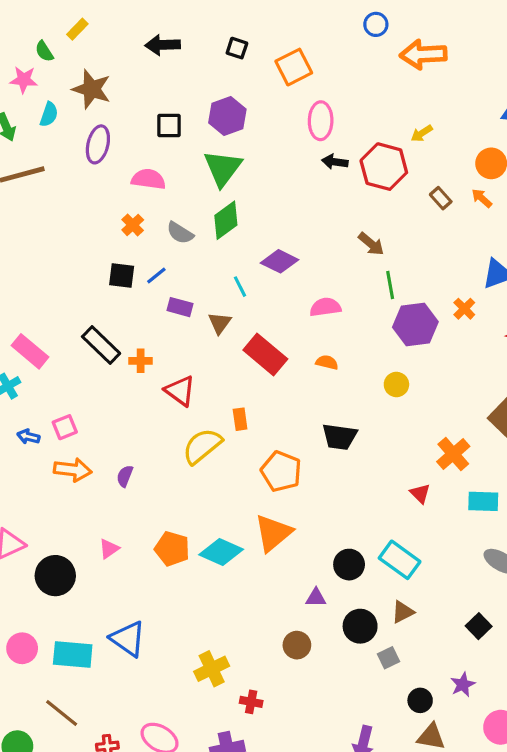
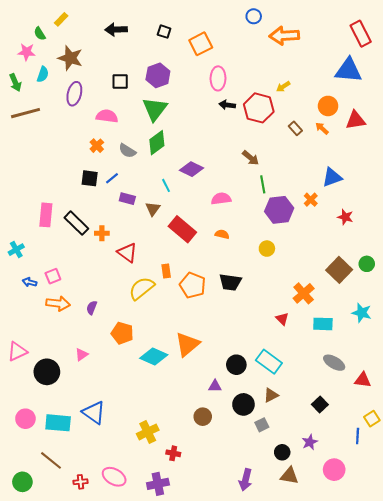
pink rectangle: (30, 351) -> (46, 215), moved, turned 55
orange pentagon: (281, 471) -> (193, 285), moved
orange pentagon: (172, 549) -> (122, 333), moved

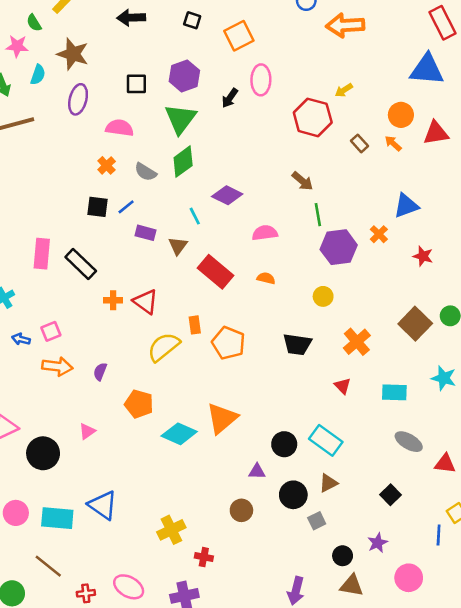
black arrow: (227, 105) -> (230, 98), moved, turned -63
orange cross: (102, 233) -> (113, 300), moved
black trapezoid: (230, 282) -> (297, 344), moved
orange cross: (304, 293) -> (357, 342), moved

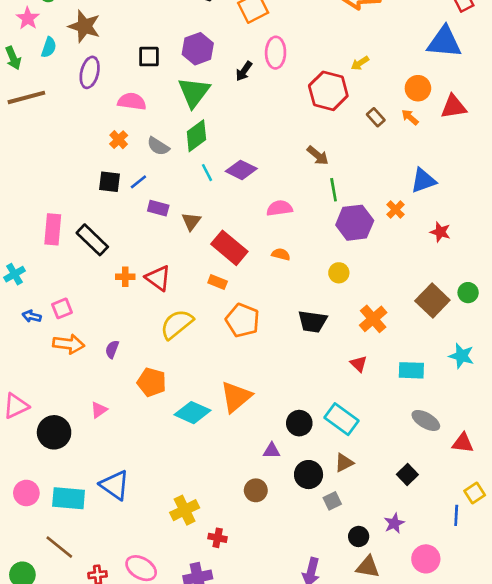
pink star: (17, 46) -> (28, 18), turned 30
cyan line: (195, 216) -> (207, 173), moved
orange rectangle: (195, 325) -> (218, 282), moved, turned -60

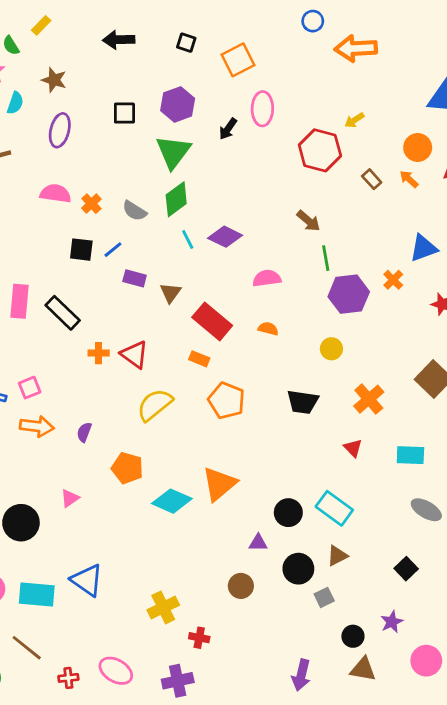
brown star: (84, 26) -> (54, 80), size x0.7
pink semicircle: (132, 101) -> (55, 194), moved

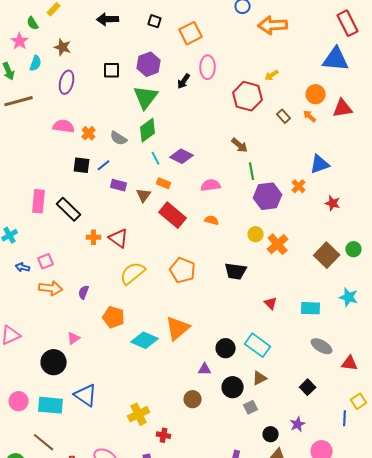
orange rectangle: (199, 359) -> (164, 183), moved
orange cross: (369, 399) -> (278, 244), moved
black circle: (21, 523) -> (54, 362), moved

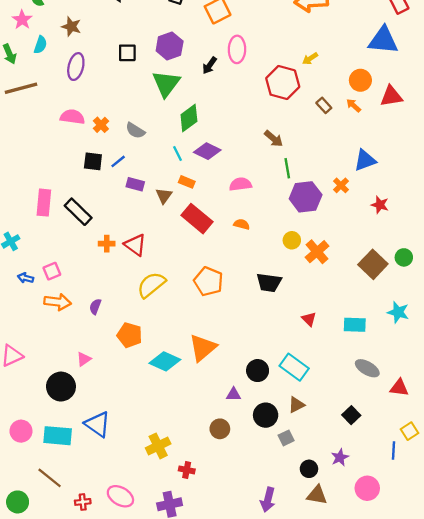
green diamond: (148, 130) -> (189, 118), moved

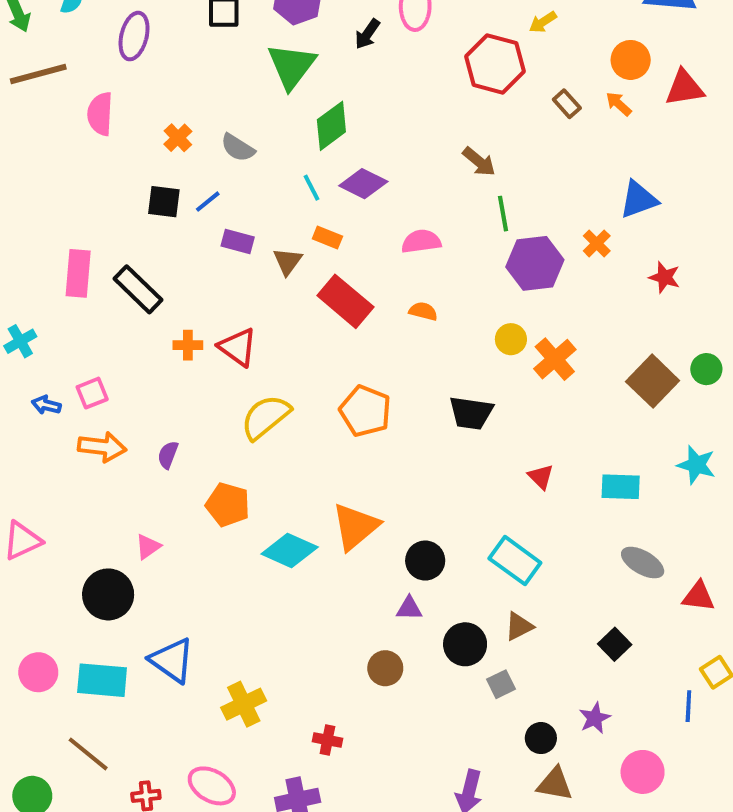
pink semicircle: (72, 117) -> (100, 114), moved, turned -95
black circle: (258, 371) -> (425, 561), moved
yellow cross: (158, 446) -> (244, 704), moved

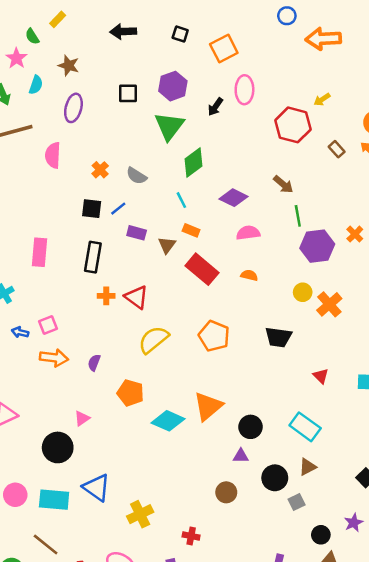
purple diamond: (363, 184) -> (234, 198), moved
black rectangle: (138, 289) -> (93, 257), moved, turned 56

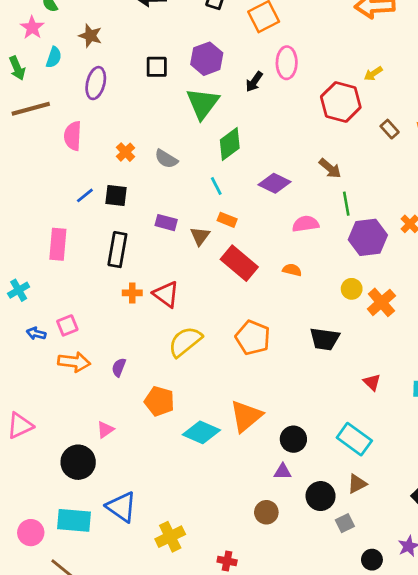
blue line: (118, 209) -> (85, 195), moved
pink semicircle: (248, 233) -> (306, 224), moved
pink circle: (15, 495) -> (31, 533), moved

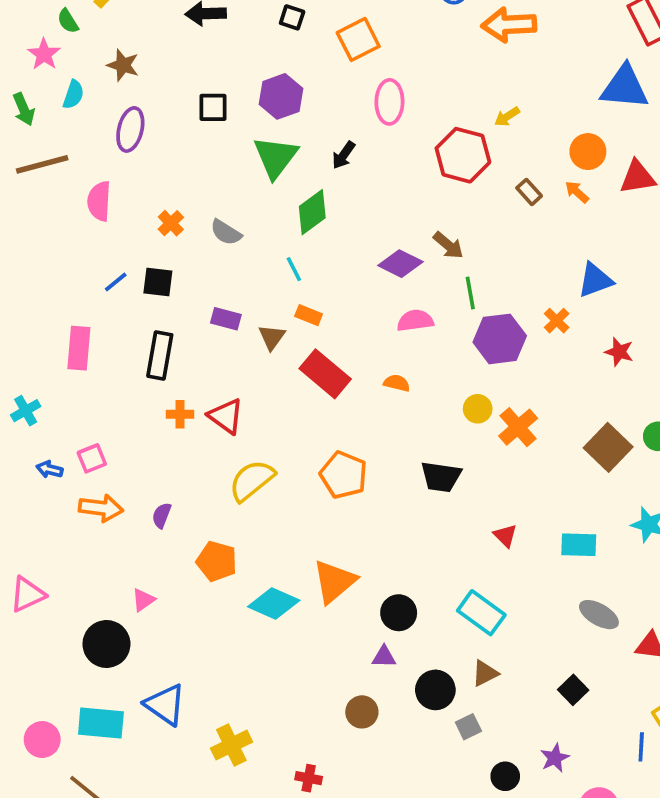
black arrow: (254, 82) -> (344, 155), moved
purple diamond: (274, 183) -> (400, 264), moved

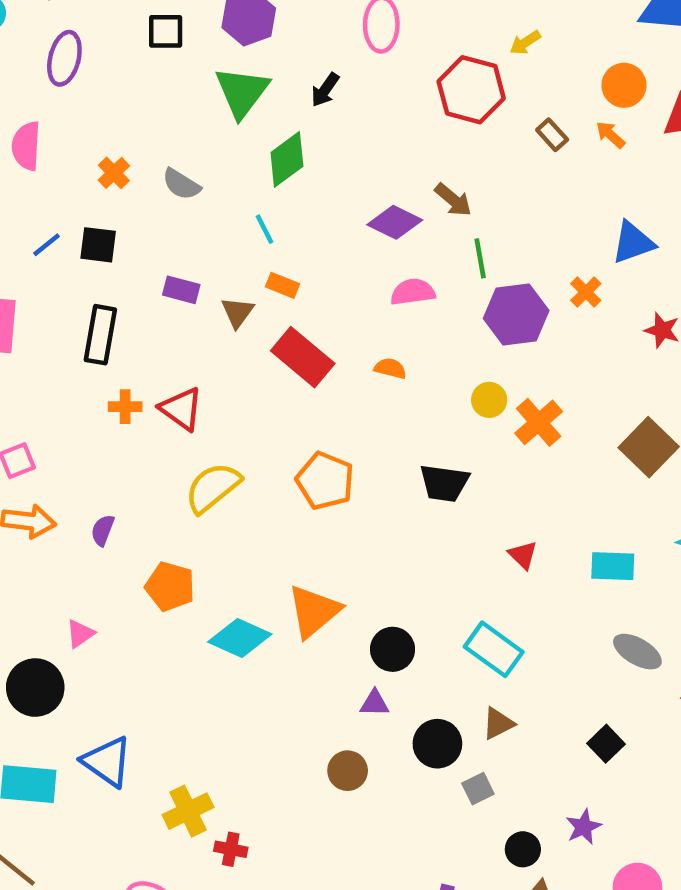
red cross: (309, 778) -> (231, 849), moved

